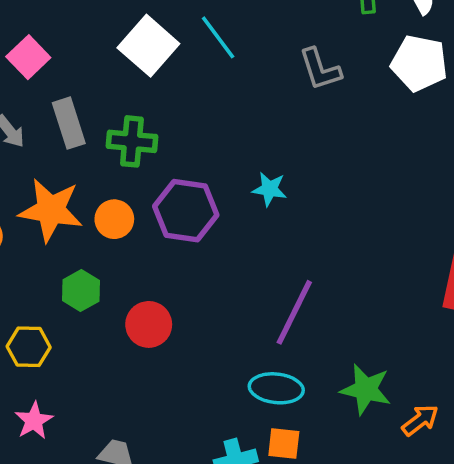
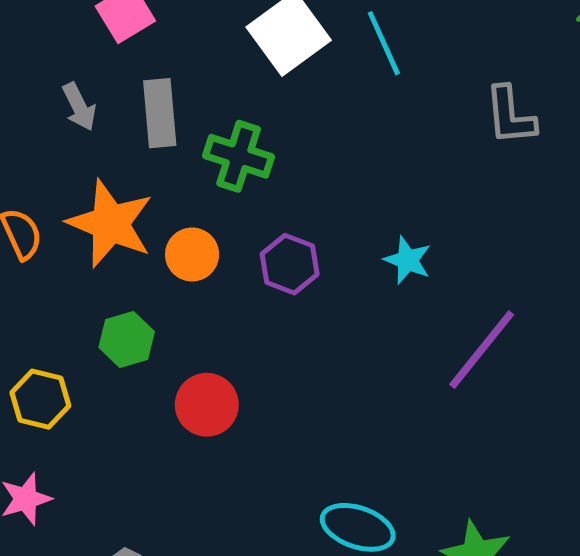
purple hexagon: (186, 211) -> (290, 264), size x0.7
purple line: (294, 312) -> (482, 350), moved

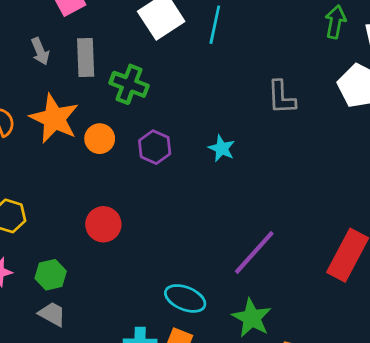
cyan line: (384, 43) -> (215, 25), turned 33
gray L-shape: (510, 116) -> (281, 97), moved
green hexagon: (127, 340) -> (51, 275), moved
purple line: (482, 350) -> (254, 252), moved

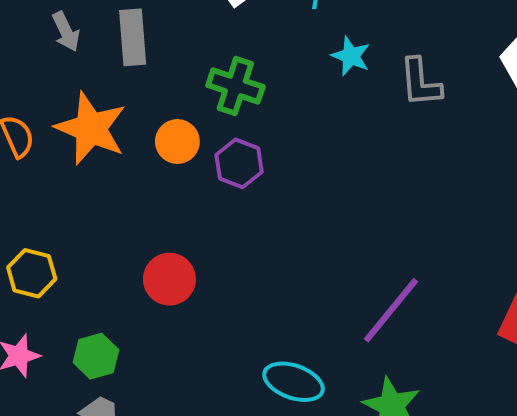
green cross: (129, 84) -> (235, 86), moved
orange circle: (100, 139) -> (177, 142), moved
cyan star: (222, 148) -> (351, 56), moved

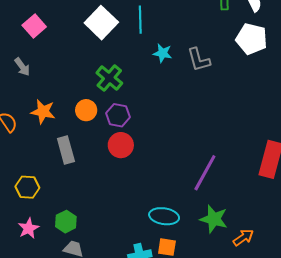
gray rectangle: (133, 37) -> (66, 150), moved
green cross: (235, 86) -> (109, 78), turned 32
orange star: (91, 128) -> (43, 112), size x0.7
red circle: (169, 279) -> (121, 145), moved

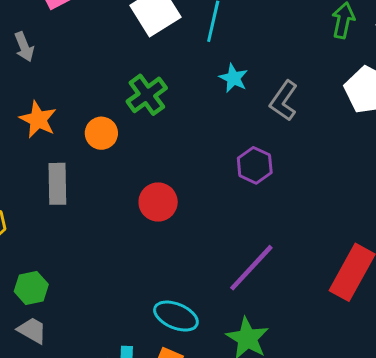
gray L-shape: (199, 60) -> (284, 101), turned 36
purple hexagon: (118, 115) -> (255, 165), moved
red circle: (121, 145) -> (158, 202), moved

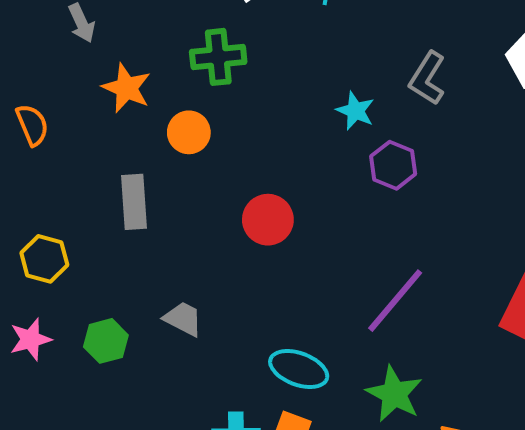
cyan star: (233, 78) -> (355, 111), moved
green cross: (147, 95) -> (218, 57), moved, turned 33
orange star: (38, 119) -> (126, 88), moved
gray trapezoid: (32, 330) -> (183, 319), moved

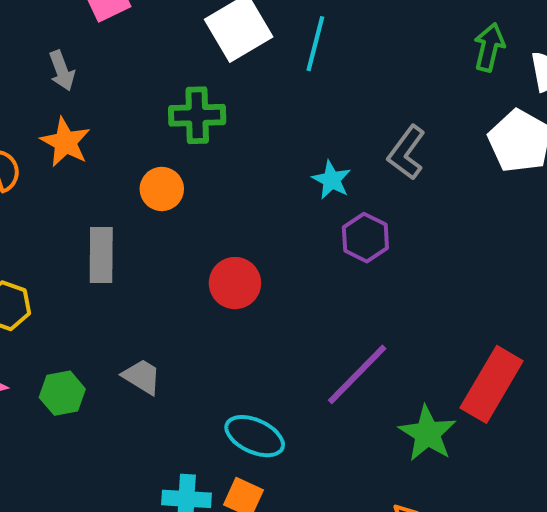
orange star: (126, 88) -> (65, 142), moved
green star: (394, 394) -> (427, 434), moved

